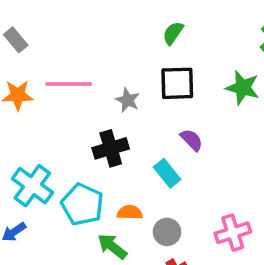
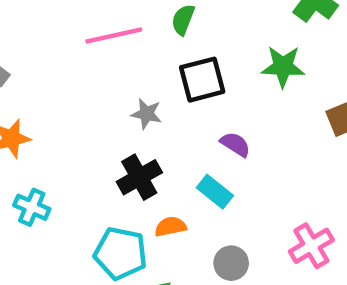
pink line: (69, 84) -> (114, 36), moved
cyan cross: (32, 186) -> (32, 207), moved, size x0.7
orange semicircle: (130, 212) -> (170, 227), moved

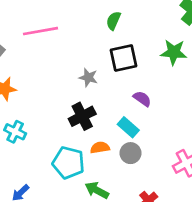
pink line: (114, 36) -> (41, 31), moved
gray circle: (231, 263) -> (131, 153), moved

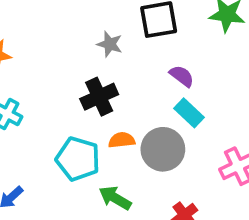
cyan rectangle: (128, 127) -> (189, 113), moved
gray circle: (131, 153) -> (163, 149), size x1.5

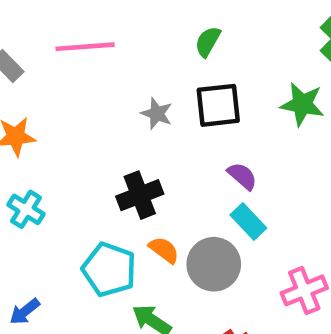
gray star: (110, 44) -> (157, 114), moved
orange semicircle: (122, 140) -> (164, 250), turned 40

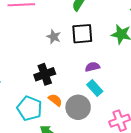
purple semicircle: (242, 176) -> (92, 67), turned -56

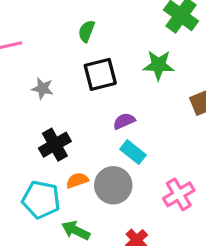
gray star: (54, 37) -> (43, 88), moved
orange semicircle: (55, 100) -> (77, 180), turned -48

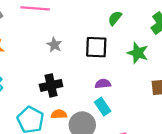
green semicircle: (86, 31) -> (115, 18), moved

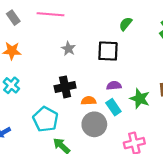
green star: (138, 53) -> (140, 99), moved
orange semicircle: (59, 114) -> (89, 101), moved

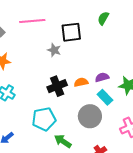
black square: (108, 51) -> (71, 32), moved
orange semicircle: (89, 101) -> (81, 82), moved
cyan pentagon: (46, 119) -> (44, 119), turned -30

